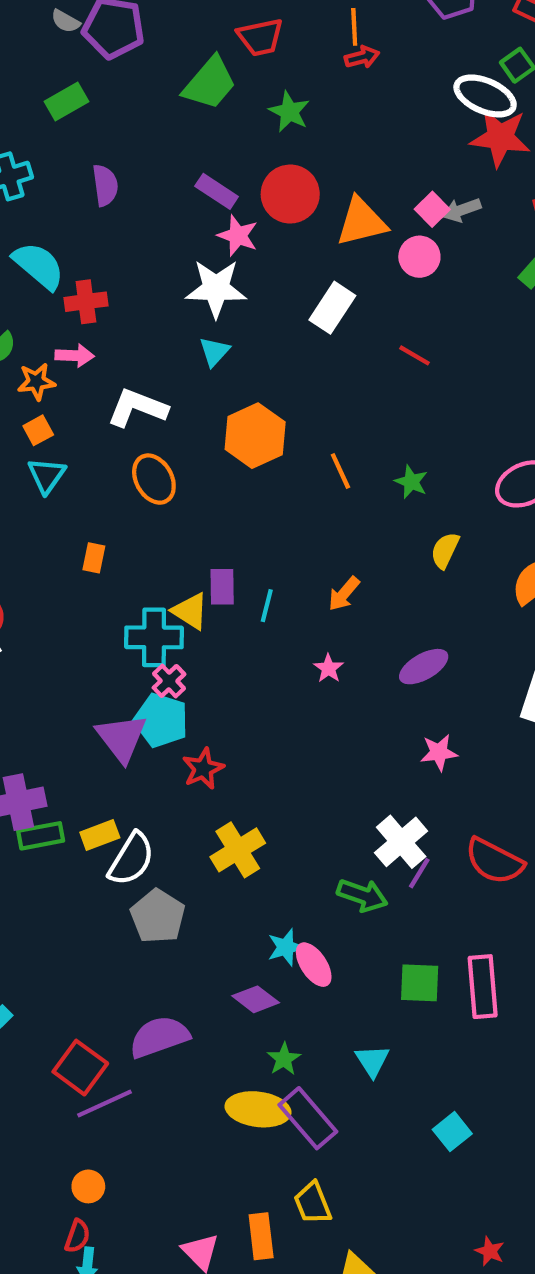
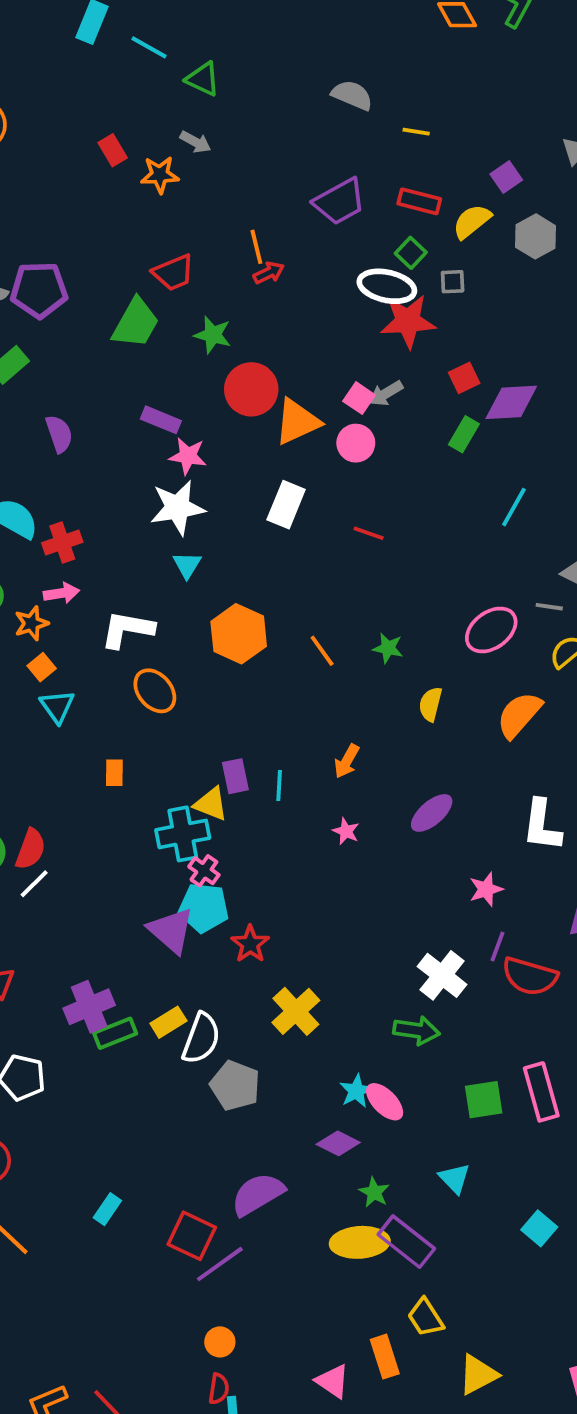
red circle: (290, 194) -> (251, 389), moved
pink star: (439, 752) -> (486, 889), moved
purple line: (419, 873) -> (498, 947), moved

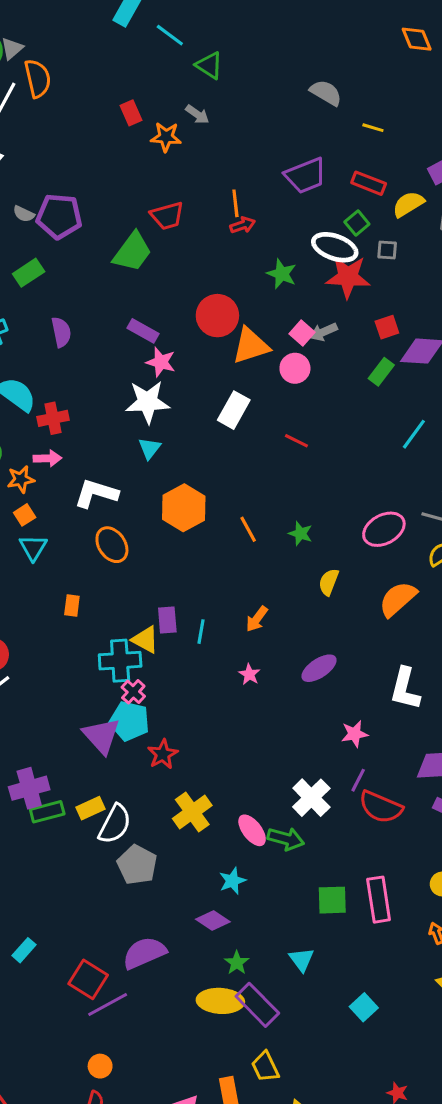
green star: (213, 335) -> (282, 274), moved
pink ellipse: (385, 1102) -> (252, 830), moved

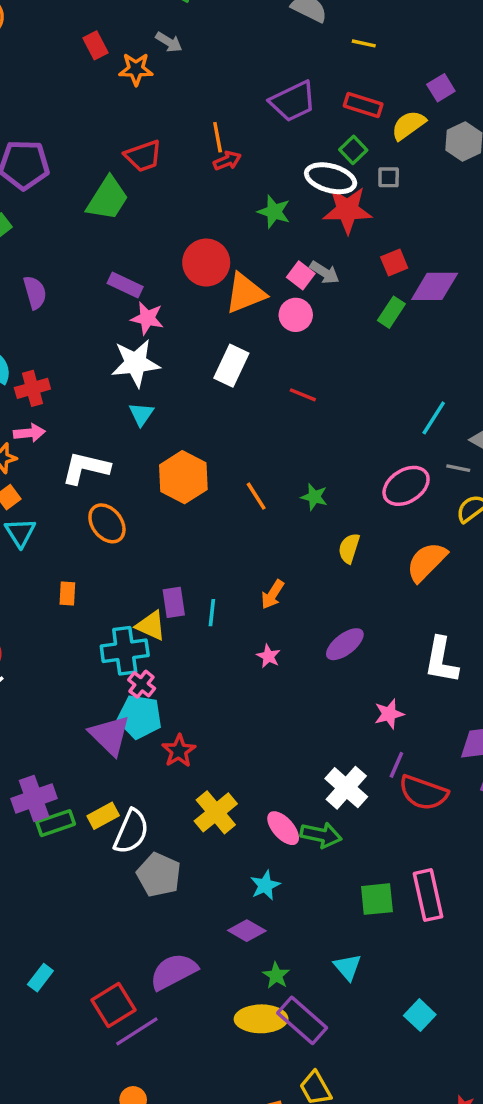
gray arrow: (324, 332) -> (325, 273), turned -120
cyan line: (414, 434) -> (434, 418), moved
red square: (88, 979) -> (113, 1005), turned 30

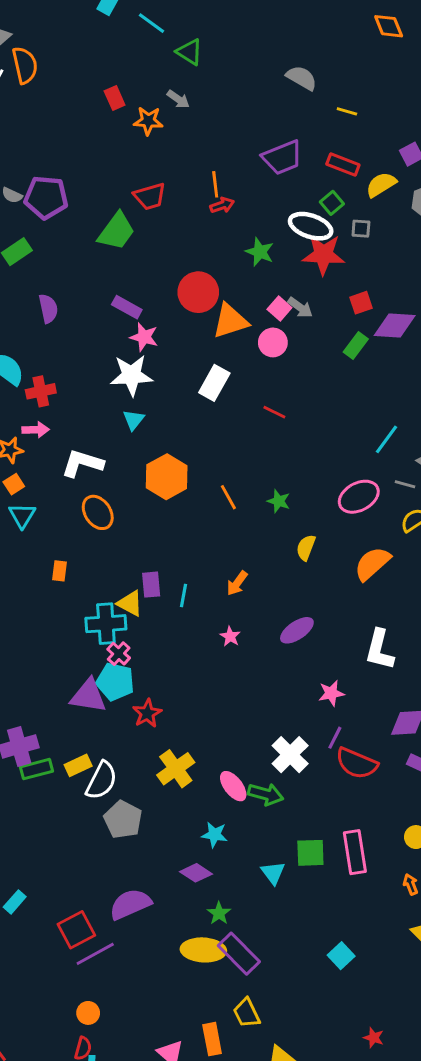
purple triangle: (110, 735) -> (88, 696), turned -39
cyan star: (265, 885) -> (214, 835), turned 30
cyan triangle: (348, 967) -> (273, 873), moved

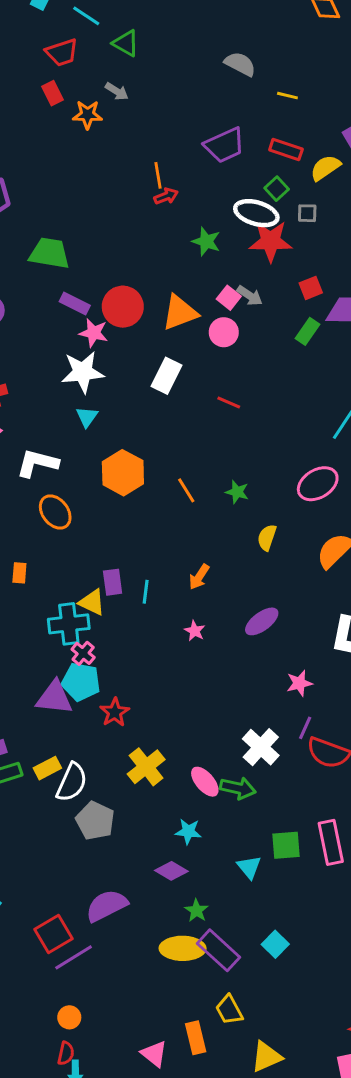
red trapezoid: (150, 196) -> (62, 52), moved
green trapezoid: (116, 231) -> (49, 253), moved, turned -114
red circle: (198, 292) -> (123, 307), moved
cyan square: (341, 956) -> (275, 944), moved

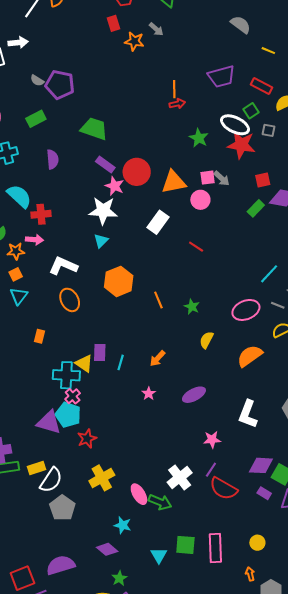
pink square: (229, 298) -> (208, 178), turned 35

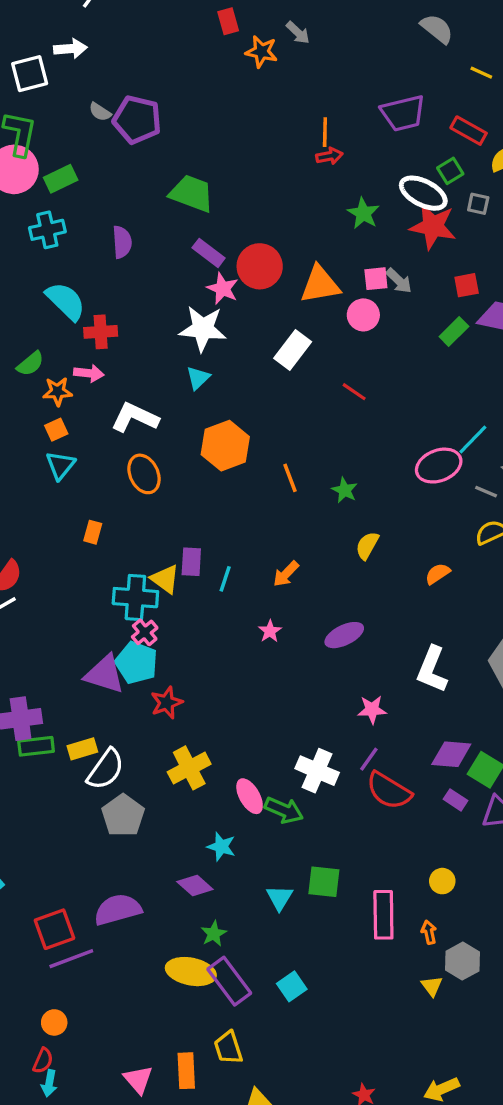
green rectangle: (36, 119) -> (61, 179), moved
pink ellipse: (246, 310) -> (439, 466), moved
orange semicircle: (250, 356) -> (438, 574), size x0.6
white cross: (180, 478) -> (317, 771), turned -30
pink rectangle: (215, 548) -> (383, 915), moved

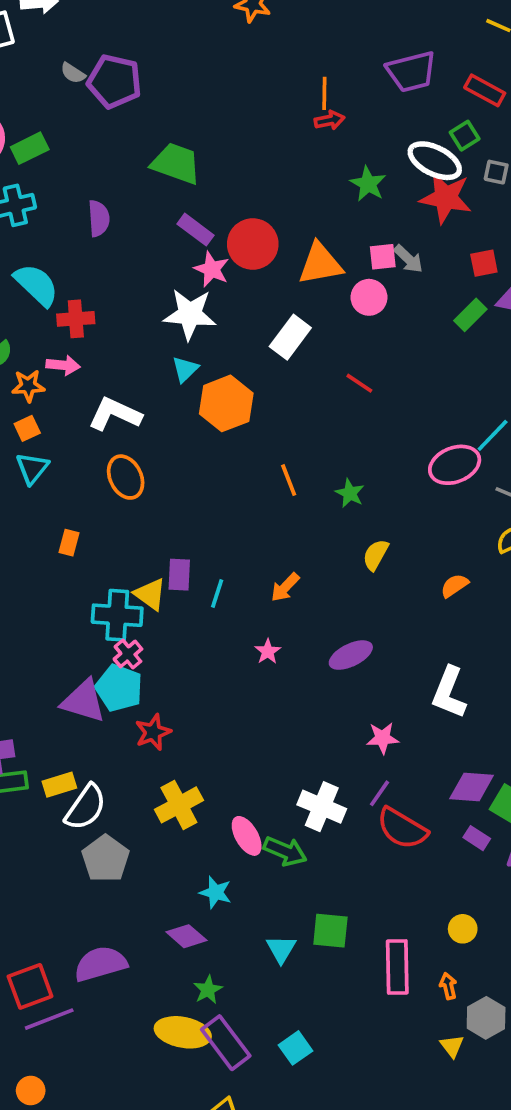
orange hexagon: (225, 446) -> (226, 403), moved

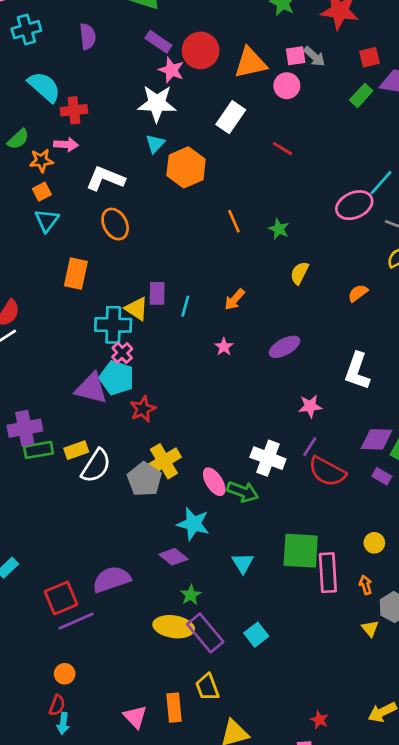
orange rectangle: (69, 543) -> (76, 274), size x1.6
gray pentagon: (106, 859) -> (144, 479), moved
cyan star: (216, 892) -> (193, 524), size x1.4
green square: (330, 931) -> (301, 551), moved, size x1.4

